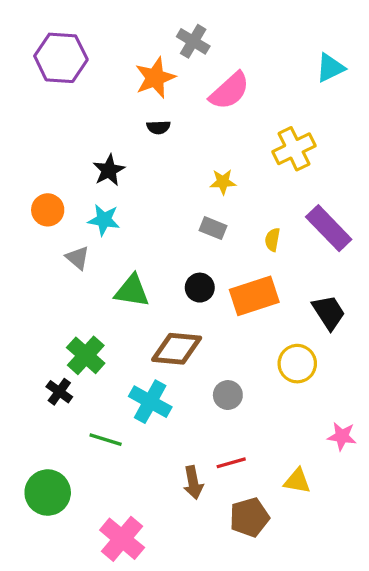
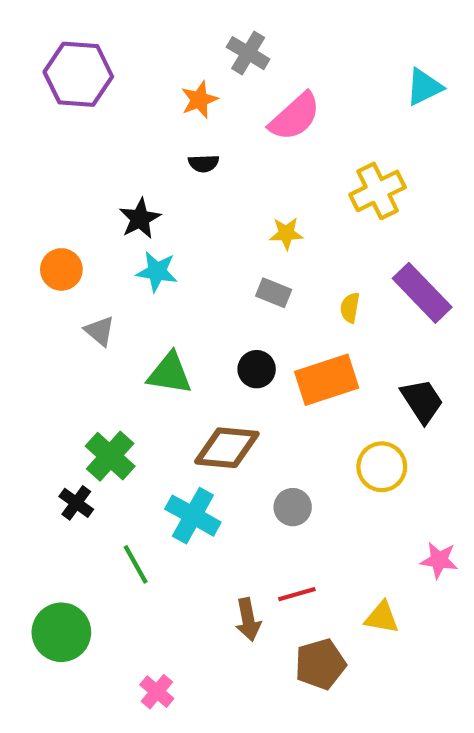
orange star: (155, 78) -> (199, 100), size x0.7
cyan star: (104, 220) -> (157, 272), moved
green line: (106, 440) -> (136, 564), turned 44
pink cross: (122, 539) -> (157, 692), size x0.6

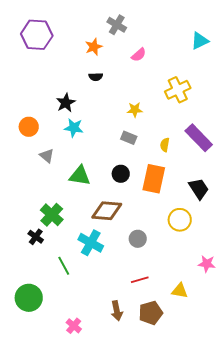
pink semicircle: (295, 117) -> (139, 55), size x0.6
orange rectangle: (327, 380) -> (154, 179), turned -60
brown arrow: (248, 620) -> (117, 311), moved

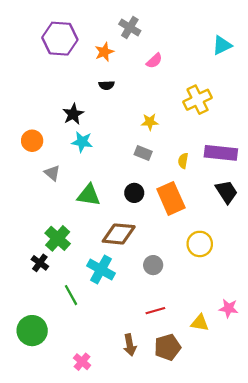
purple hexagon: (37, 35) -> (60, 39), moved
purple rectangle: (199, 138) -> (221, 153), turned -40
orange rectangle: (154, 179) -> (171, 198), turned -36
black trapezoid: (199, 189) -> (226, 192), moved
pink star: (207, 264) -> (229, 308), moved

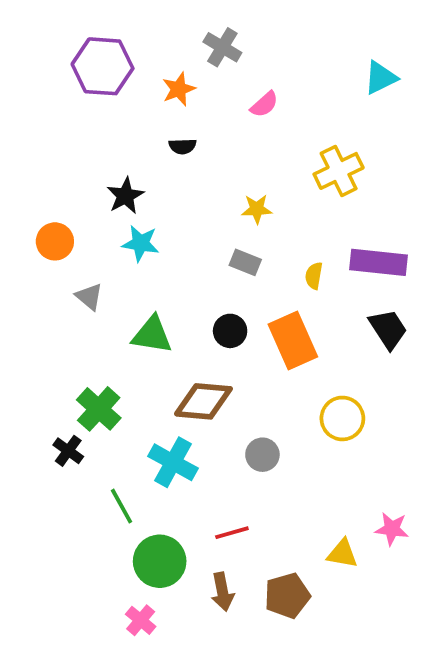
red line: (155, 311) -> (232, 533), moved
green circle: (32, 331) -> (160, 561), moved

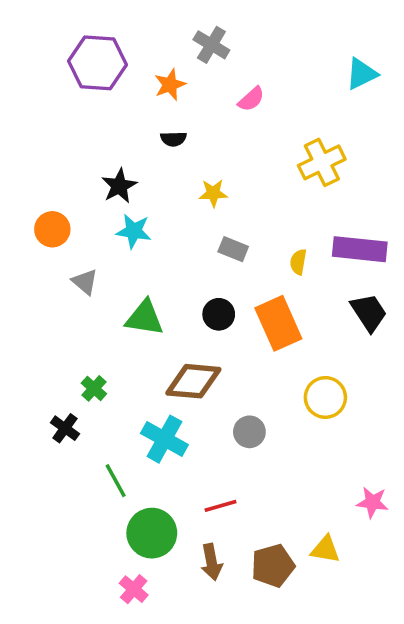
yellow star: (257, 209) -> (213, 193), moved
green cross: (99, 409) -> (94, 388), size x0.6
yellow triangle: (342, 554) -> (325, 549), moved

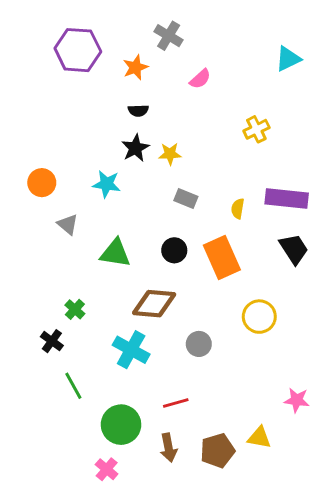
yellow cross: (322, 162) -> (256, 129), size x0.7
black star: (119, 186) -> (135, 148), moved
green line: (116, 481) -> (73, 386), moved

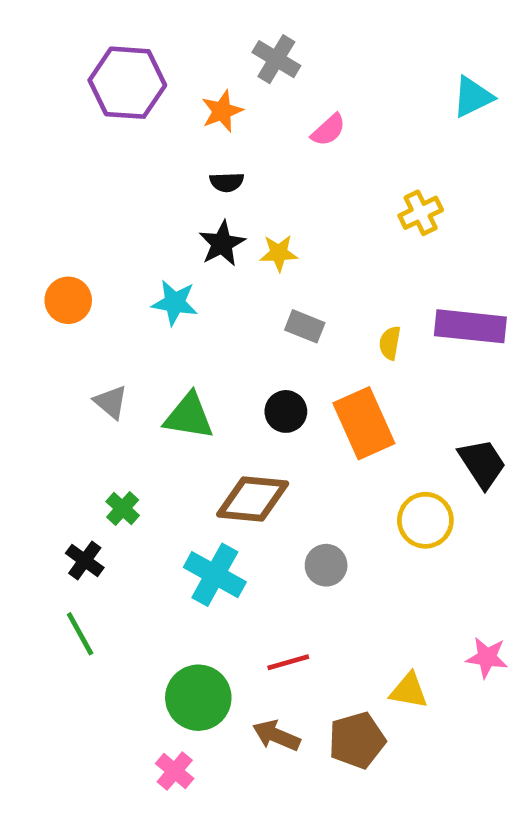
gray triangle: (68, 224) -> (111, 402), moved
black trapezoid: (294, 249) -> (482, 464), moved
green line: (73, 386) -> (80, 634), moved
yellow triangle: (259, 438) -> (409, 691), moved
brown arrow: (169, 448) -> (276, 736), turned 124

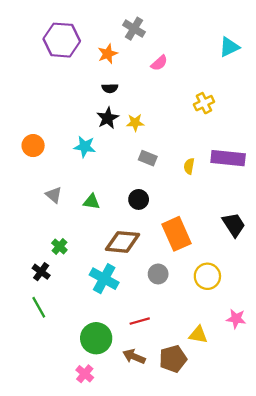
green triangle: (189, 416) -> (92, 202), size x0.7
orange rectangle: (364, 423) -> (176, 234), moved
yellow circle: (425, 520) -> (207, 276), moved

